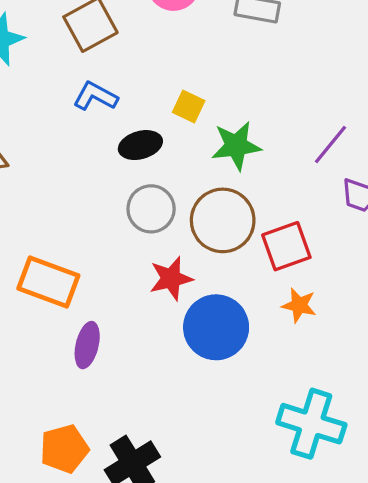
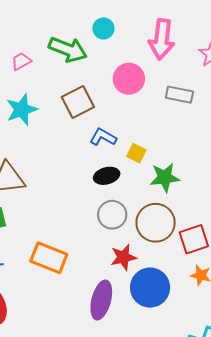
blue L-shape: (95, 96) -> (103, 137), moved
purple ellipse: (87, 345) -> (101, 300), moved, size x1.4

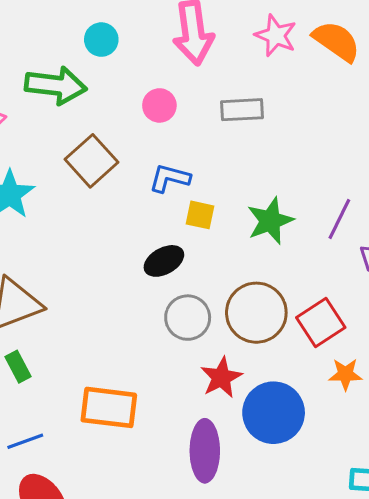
pink circle: (129, 79) -> (159, 105), size x0.7
blue L-shape: (103, 137) -> (170, 178), moved
green star: (165, 178) -> (270, 221), moved

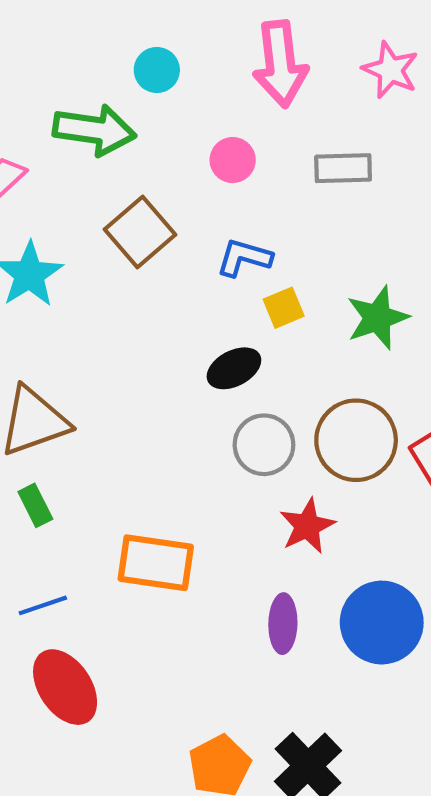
yellow square: (200, 215) -> (284, 308), turned -36
blue circle: (274, 413) -> (382, 623), moved
purple ellipse: (205, 451) -> (283, 624), size x0.7

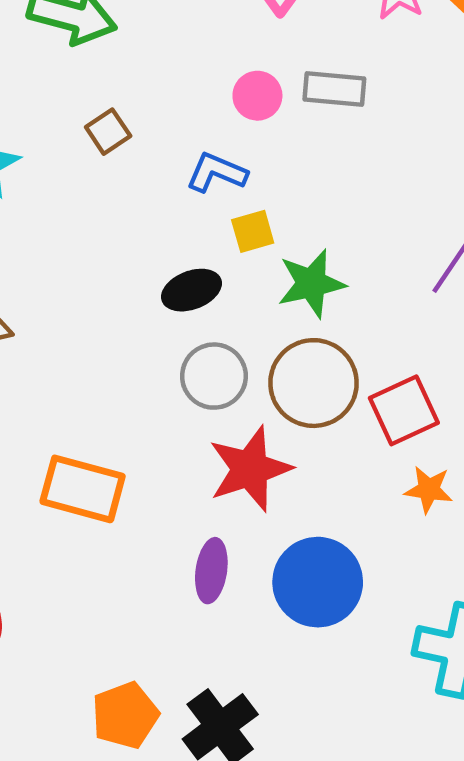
pink circle: (233, 160) -> (257, 96), moved
brown square: (140, 232) -> (108, 132), size x0.6
green star: (377, 318) -> (311, 284), moved
red star: (307, 526) -> (250, 469), size x1.4

